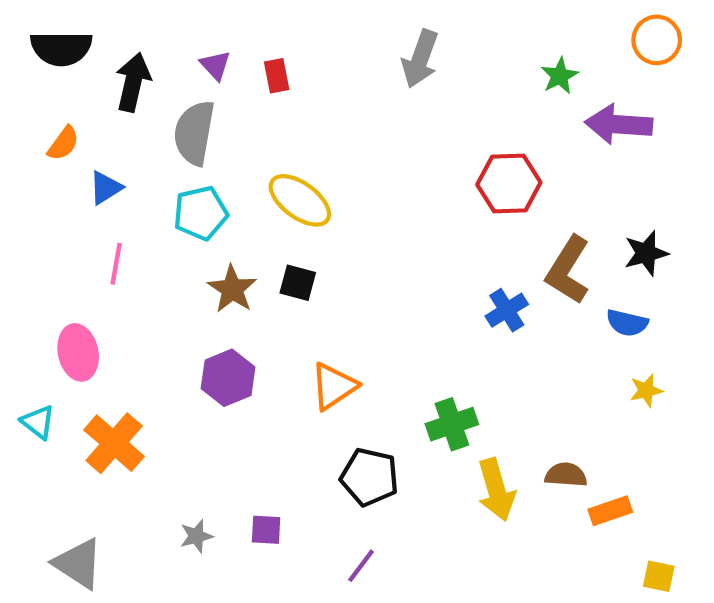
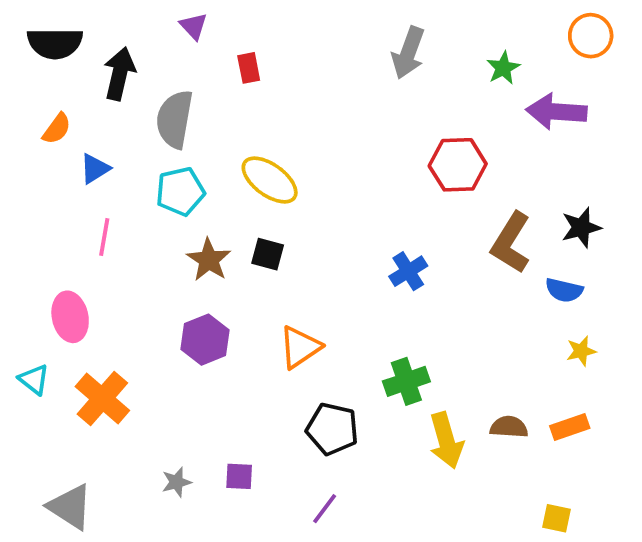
gray arrow: (420, 59) -> (408, 53), moved
purple triangle: (215, 65) -> (194, 26), moved
blue cross: (507, 310) -> (408, 271), moved
orange rectangle: (610, 511) -> (570, 427), moved
yellow square: (659, 576) -> (556, 518), moved

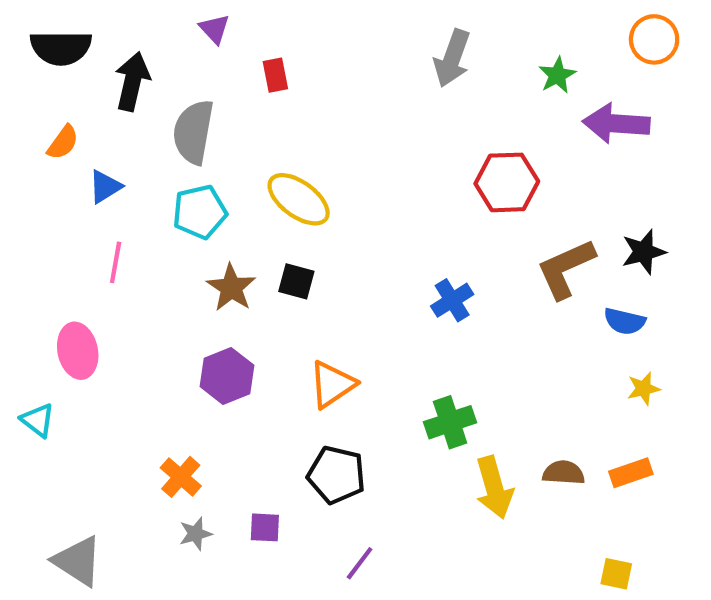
brown L-shape: (511, 243) -> (566, 269), turned 34
orange cross: (102, 399) -> (181, 477), moved, size x0.7
black pentagon: (332, 429) -> (336, 475), moved

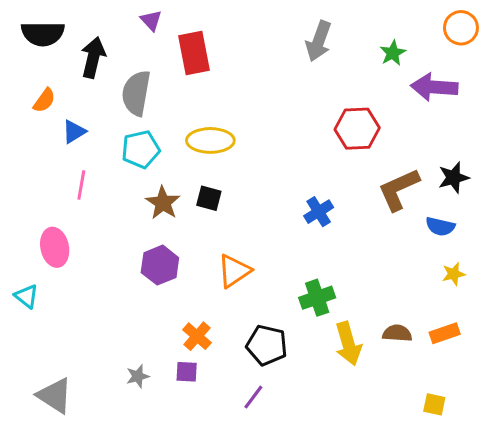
red rectangle: (275, 75) -> (194, 53), size x1.8
yellow ellipse: (299, 199) -> (210, 140), turned -36
black pentagon: (336, 475) -> (267, 345), moved
orange cross: (181, 477) -> (197, 336), moved

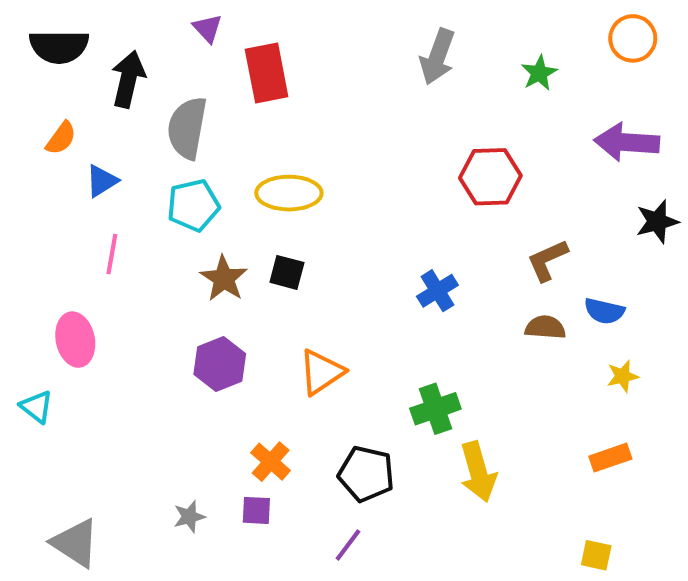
purple arrow: (434, 87) -> (627, 142), moved
black star: (454, 178) -> (657, 222), moved
brown L-shape: (399, 189) -> (547, 260), size x0.7
brown semicircle: (397, 333) -> (545, 327), moved

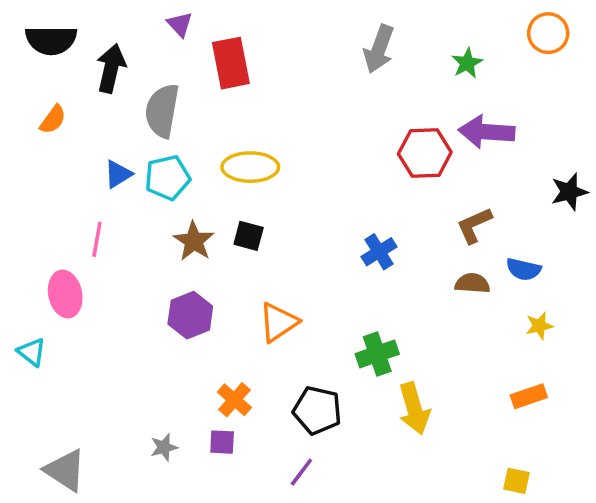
purple arrow: (627, 142) -> (486, 132), moved
blue triangle: (102, 181) -> (118, 174), moved
pink line: (112, 254) -> (97, 239), moved

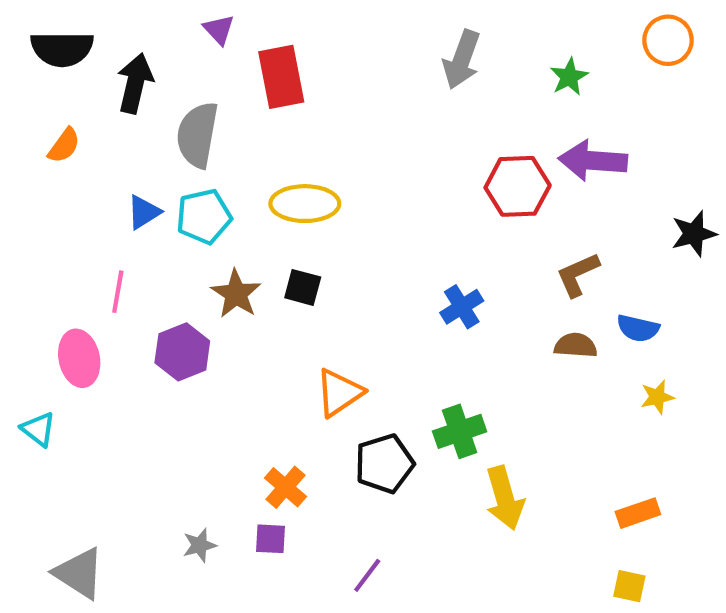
purple hexagon: (190, 315) -> (182, 352), moved
orange rectangle: (529, 396) -> (638, 513), moved
black pentagon: (317, 410) -> (384, 464), moved, turned -30

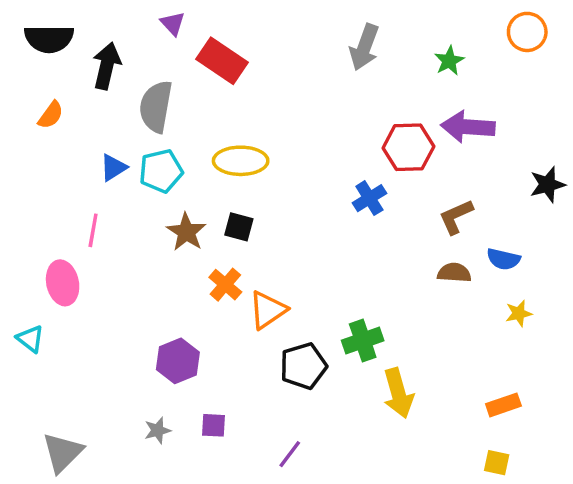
red rectangle: (281, 77) -> (222, 61), turned -45
blue cross: (462, 307) -> (369, 198), moved
purple hexagon: (182, 352) -> (178, 361), moved
orange cross: (285, 487) -> (225, 285), moved
gray triangle: (79, 573) -> (63, 452), turned 42

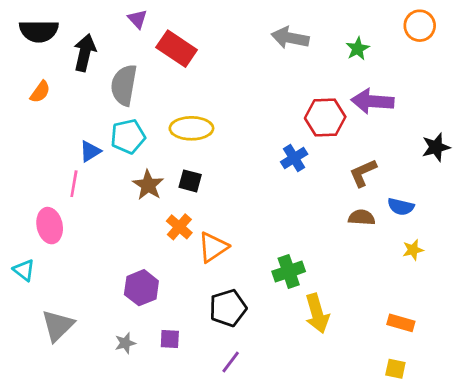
gray arrow: (364, 47) -> (290, 38), turned 81
blue triangle: (113, 168) -> (90, 151), moved
black pentagon: (303, 366) -> (228, 308), moved
orange rectangle: (503, 405) -> (401, 323), turned 35
gray triangle: (63, 452) -> (58, 326), moved

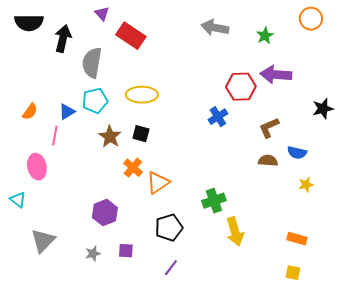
orange semicircle: (40, 92) -> (30, 112), moved

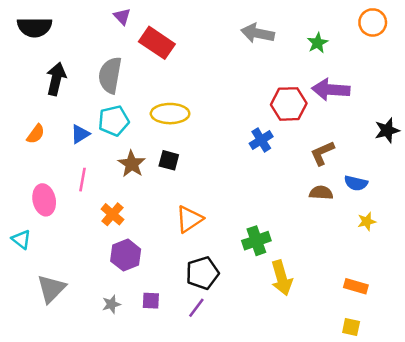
black arrow: (63, 39) -> (56, 79), moved
pink line: (55, 136) -> (83, 180), moved
orange cross: (133, 168) -> (112, 214), moved
purple line: (171, 268) -> (196, 308), moved

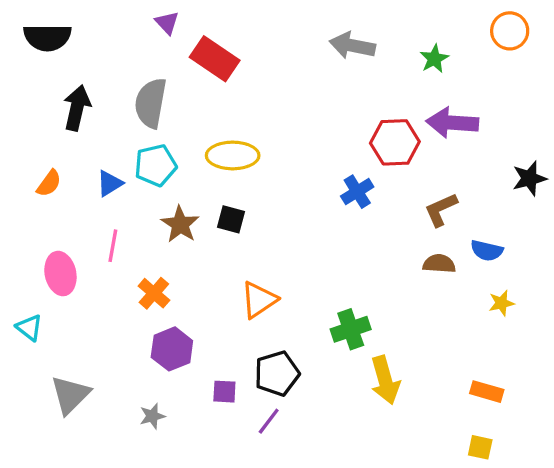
purple square: (151, 301) -> (224, 392), moved

